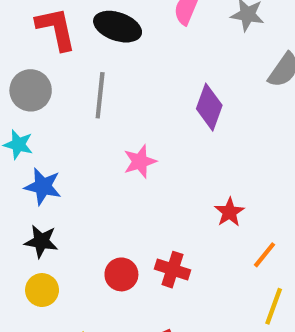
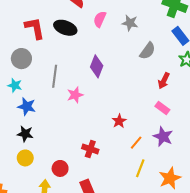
gray line: (100, 95) -> (55, 76), moved
purple diamond: (209, 107) -> (97, 66), moved
red circle: (121, 274) -> (60, 168), moved

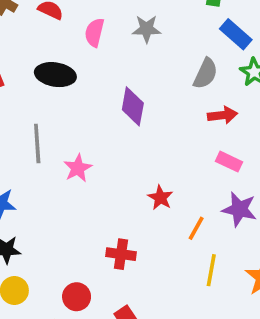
black ellipse: (65, 28) -> (55, 75), moved
gray semicircle: (148, 51) -> (205, 74), moved
purple diamond: (97, 66) -> (133, 106), moved
red arrow: (164, 81) -> (222, 115), turned -112

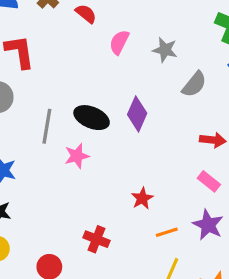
gray semicircle: (205, 74) -> (194, 84), moved
black ellipse: (55, 75) -> (92, 118), moved
orange line: (196, 228) -> (167, 232), turned 30

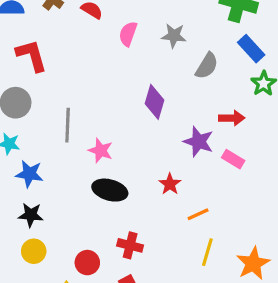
black ellipse: (92, 118) -> (110, 190), moved
pink star: (77, 156) -> (101, 151), turned -30
purple star: (208, 225) -> (198, 142), moved
red cross: (97, 239) -> (130, 245), moved

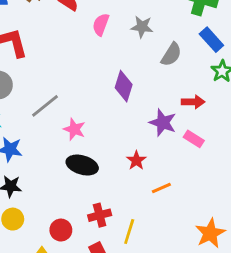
gray line: (68, 125) -> (45, 106), turned 48
red cross: (130, 245) -> (100, 215), turned -30
yellow line: (207, 252) -> (129, 231), moved

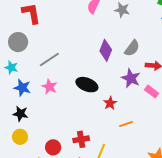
gray semicircle: (171, 54) -> (132, 48), moved
pink star: (74, 129) -> (50, 87), moved
black ellipse: (82, 165) -> (87, 85), moved

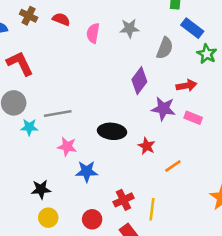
gray semicircle: (132, 48) -> (165, 48), moved
purple diamond: (106, 50) -> (139, 81), moved, turned 30
gray line: (49, 59) -> (58, 113), turned 40
cyan star: (11, 67) -> (29, 127), moved
blue star: (22, 88) -> (87, 171), moved

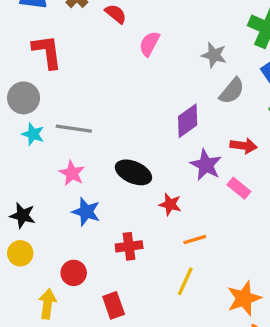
gray star: (129, 28) -> (214, 55), moved
red star: (147, 146) -> (170, 204), turned -30
red cross: (123, 200) -> (129, 246), moved
yellow line: (152, 209) -> (185, 281), moved

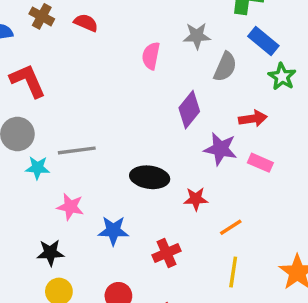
pink semicircle: (149, 44) -> (151, 56), moved
pink star: (72, 173) -> (70, 207), moved

